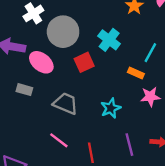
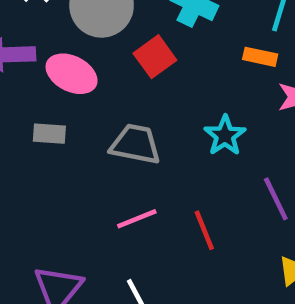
pink line: (59, 140) -> (137, 219), turned -48

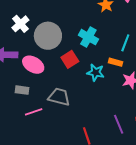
cyan star: (225, 135) -> (96, 72), moved, turned -30
pink line: (137, 219) -> (34, 112), moved

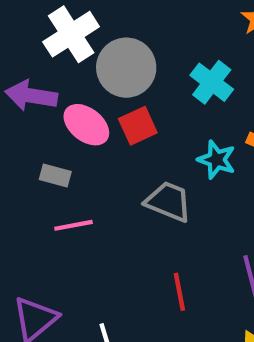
white cross: (20, 24) -> (71, 34), size x1.4
red square: (70, 59) -> (138, 126), moved
gray trapezoid: (59, 97) -> (168, 202), moved

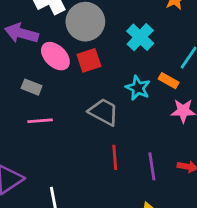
red line: (179, 292) -> (115, 157), moved

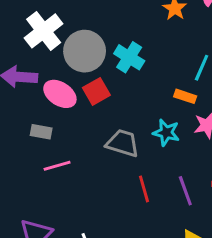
cyan cross: (140, 37) -> (129, 57), moved
cyan star: (138, 88) -> (166, 133), moved

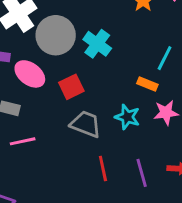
red square: (96, 91) -> (71, 87), moved

